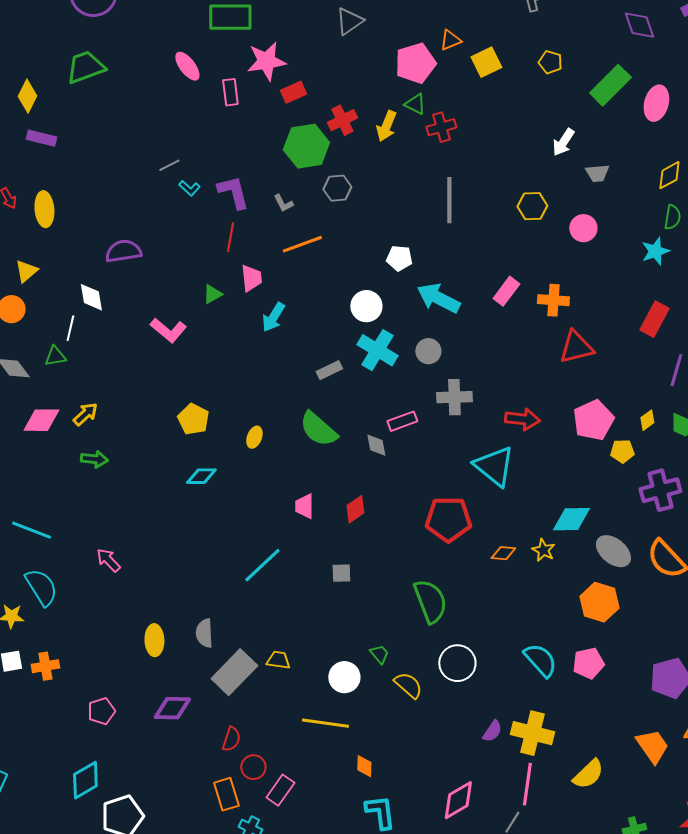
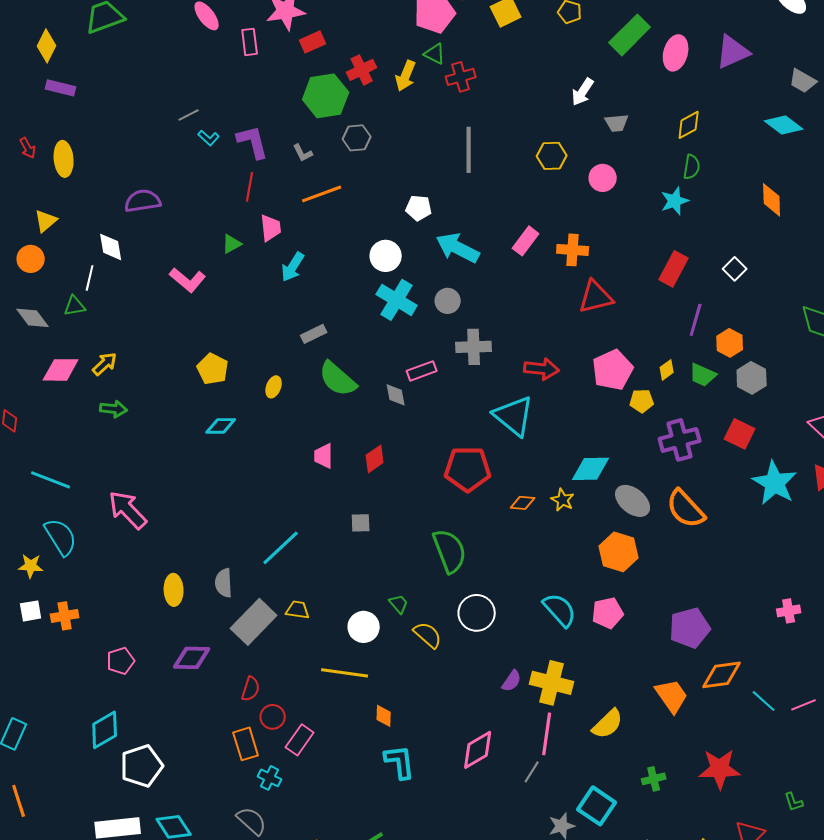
gray rectangle: (329, 370) -> (314, 334), moved
pink arrow: (108, 560) -> (128, 510), size x1.6
cyan line: (262, 565) -> (281, 548), moved

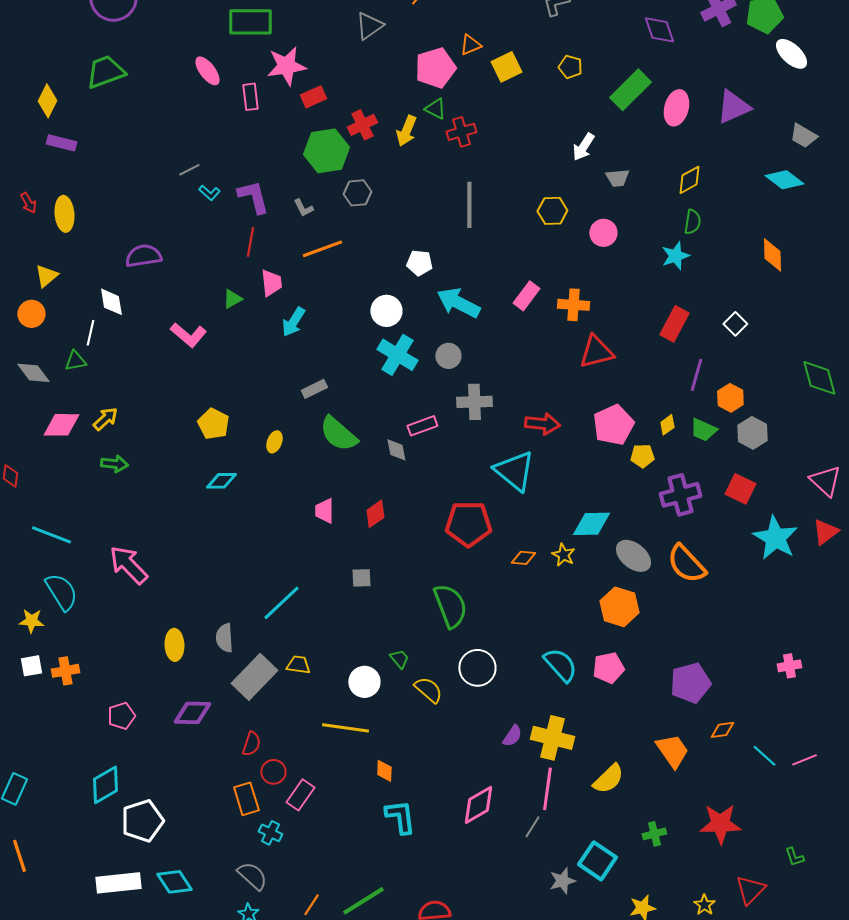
orange diamond: (722, 675) -> (722, 730), size x0.6

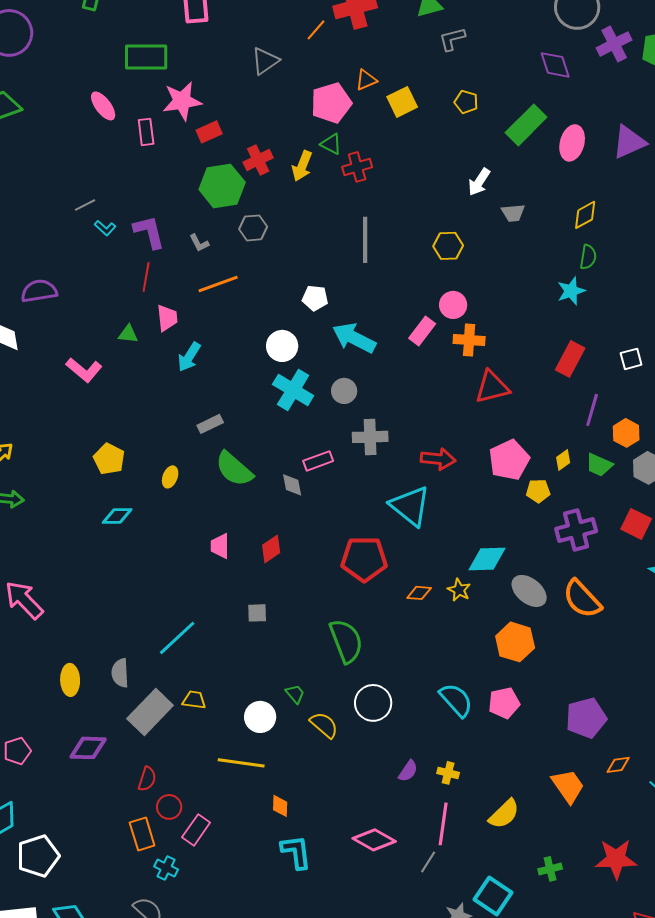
pink circle: (603, 233) -> (453, 305), moved
green triangle: (232, 299) -> (128, 334), turned 35
white square: (735, 324) -> (631, 359), turned 30
yellow cross: (552, 738) -> (448, 773), size x0.5
pink diamond: (478, 805) -> (374, 840), turned 60

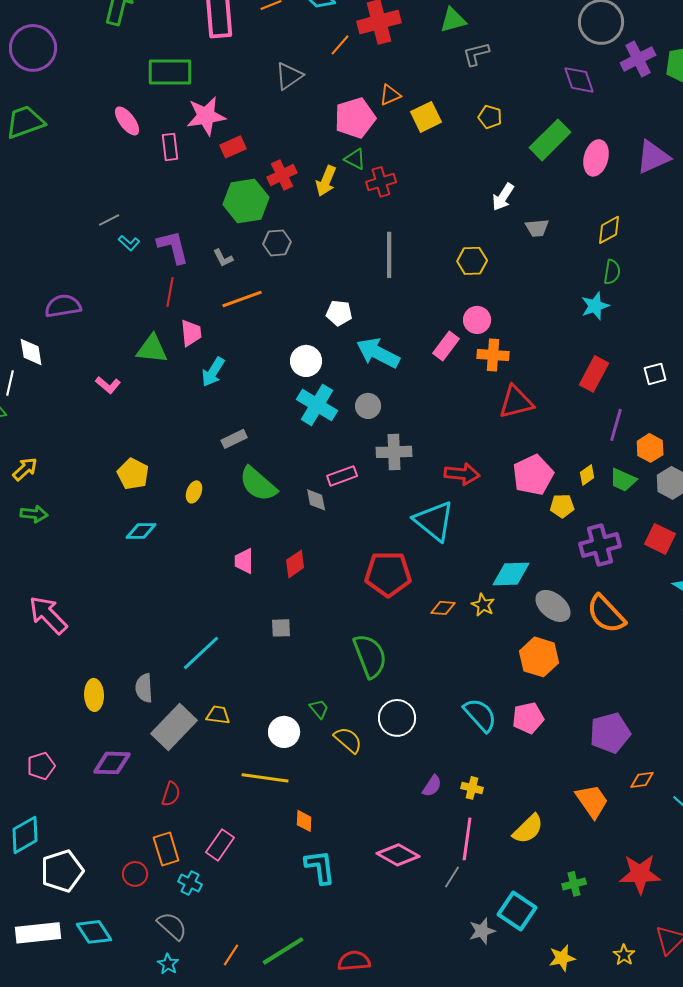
green triangle: (128, 334) -> (152, 349), size x1.6
pink L-shape: (84, 370) -> (108, 385), size x0.7
red circle: (169, 807) -> (135, 874), moved

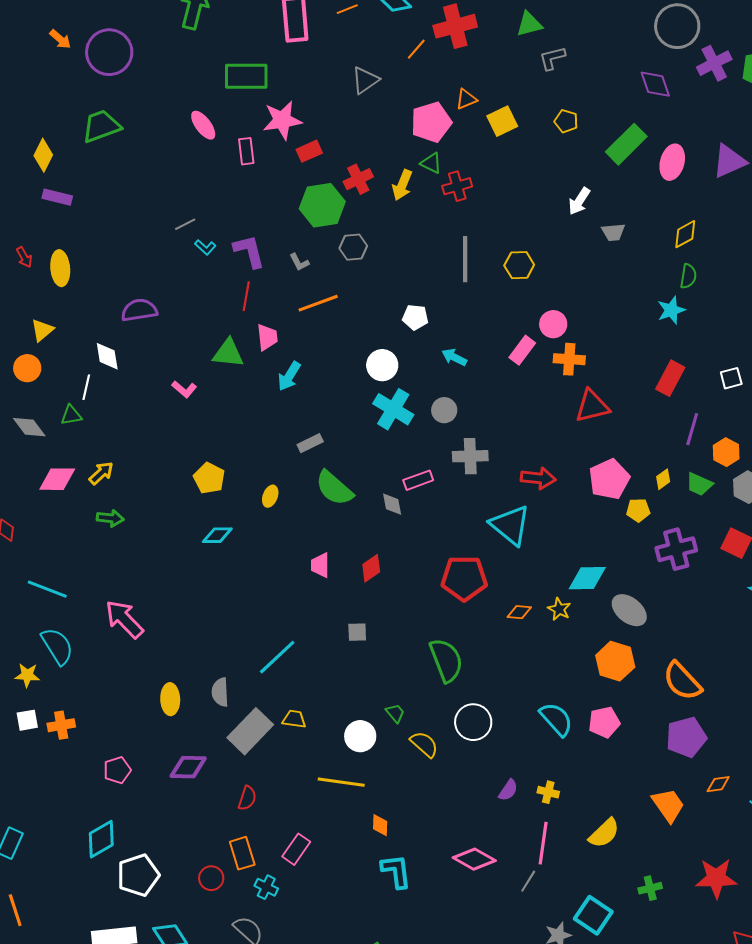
yellow hexagon: (472, 261) -> (519, 265), moved
cyan arrow: (378, 353) -> (454, 357), size x0.6
orange semicircle: (606, 614) -> (682, 681), moved

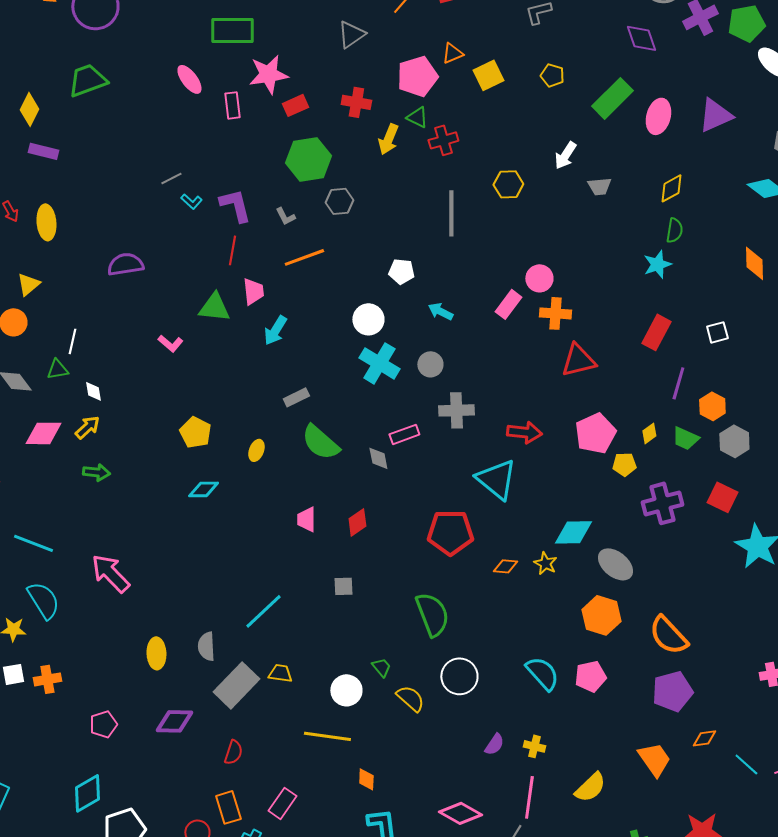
red cross: (358, 179) -> (356, 102), moved, turned 36
yellow hexagon: (519, 265) -> (508, 184), moved
white diamond: (107, 356) -> (93, 391), moved, size x0.7

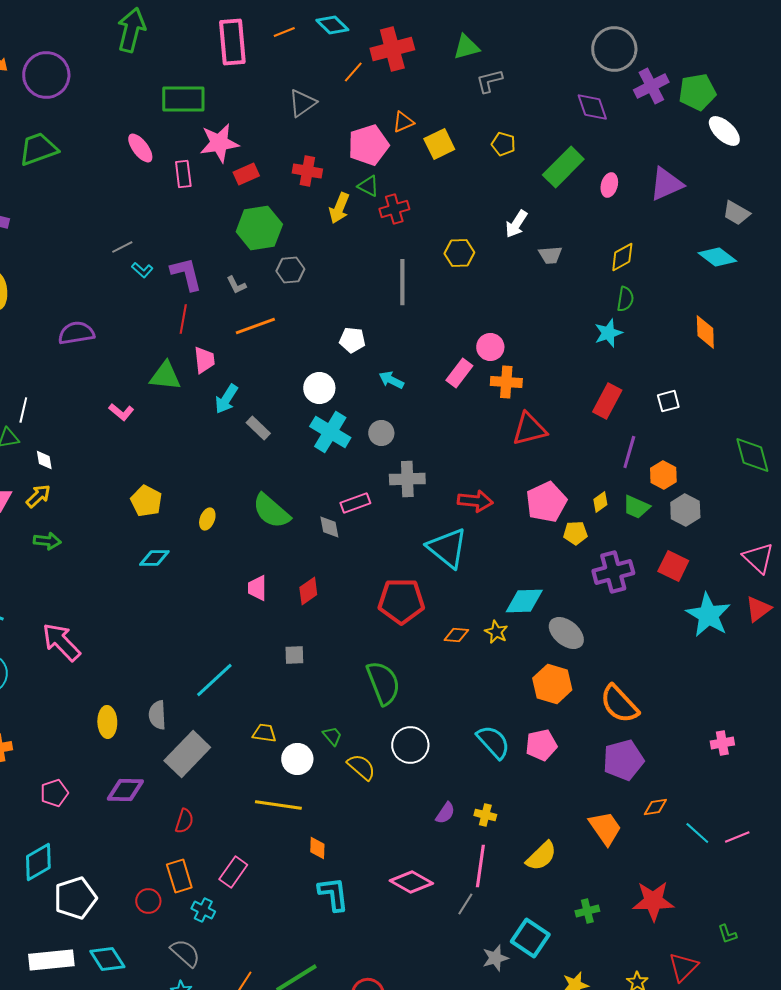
pink ellipse: (658, 116) -> (609, 185), size x0.7
gray rectangle: (296, 397) -> (258, 428), moved, turned 70
yellow trapezoid: (280, 673) -> (264, 733), moved

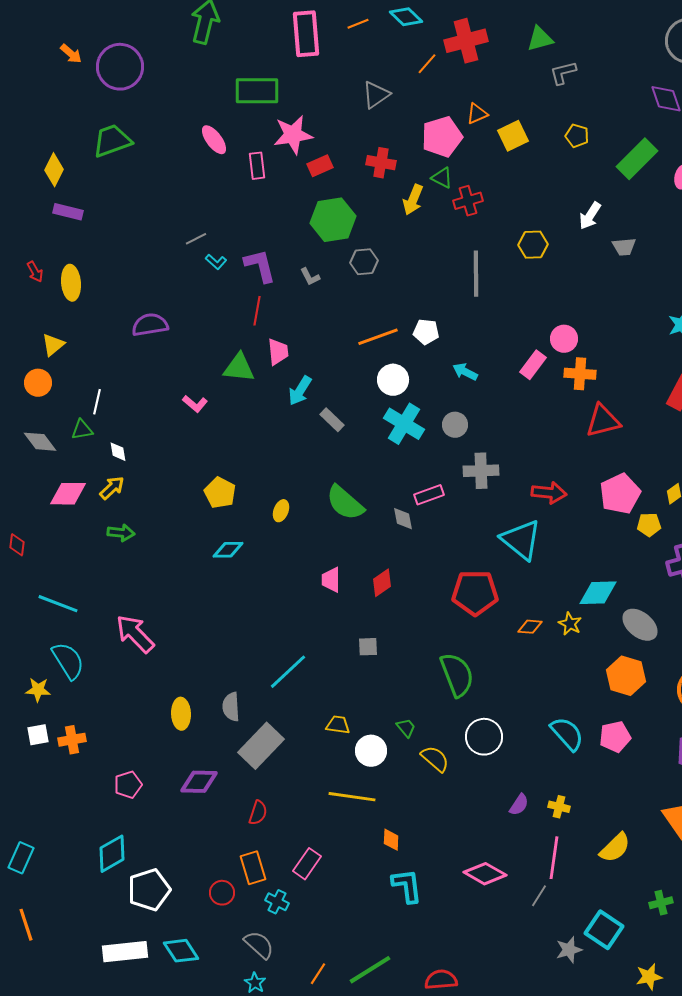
orange line: (255, 326) -> (378, 337), moved

